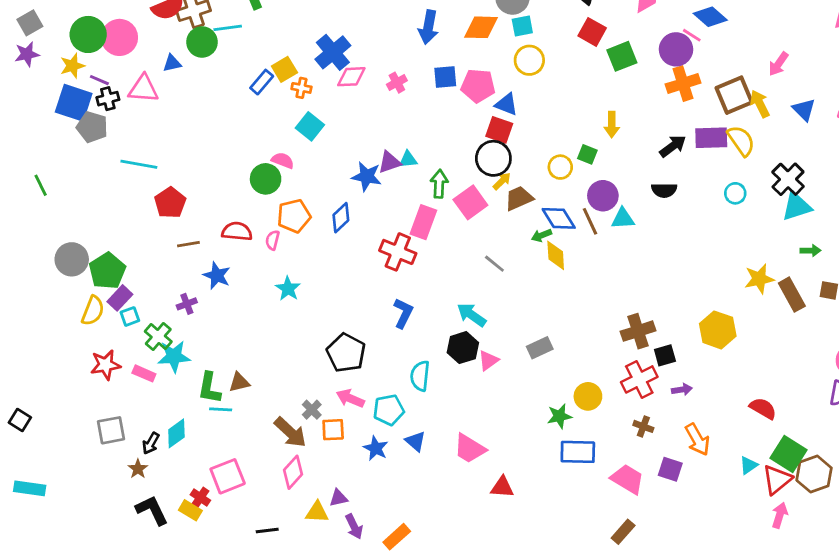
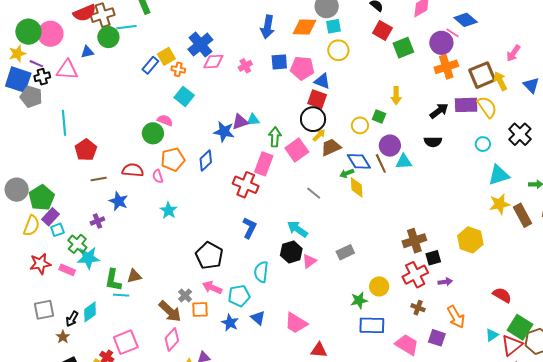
cyan line: (139, 164) -> (64, 123), turned 75
cyan triangle: (796, 206) -> (499, 175), moved
pink semicircle: (272, 240) -> (158, 176), turned -32

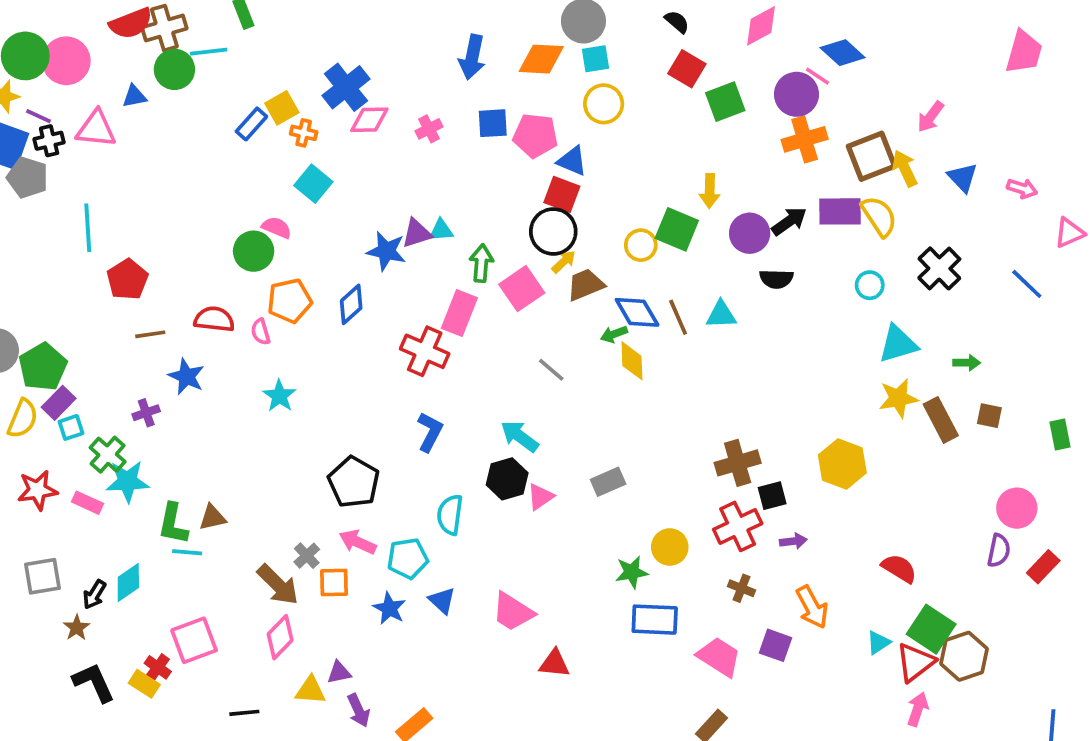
green square: (379, 116) -> (677, 229), size x1.6
purple circle: (390, 146) -> (750, 233), moved

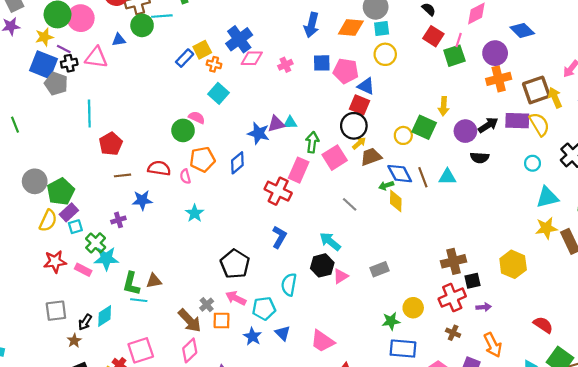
pink line: (818, 76) -> (459, 40), moved, turned 72
blue star: (186, 376) -> (142, 200), turned -30

